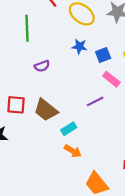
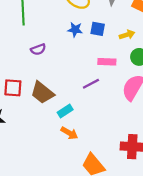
blue square: (103, 55) -> (98, 29), moved, turned 32
pink rectangle: (111, 79) -> (107, 62), turned -35

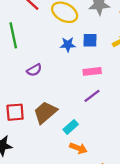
pink rectangle: (107, 62) -> (92, 71), moved
brown trapezoid: (42, 93) -> (45, 112), turned 110

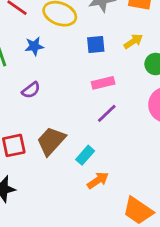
blue star: (68, 45) -> (34, 46), moved
orange arrow: (78, 148) -> (98, 180), turned -48

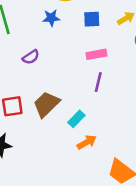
blue star: (34, 46) -> (51, 18), moved
purple line: (107, 113) -> (98, 82), turned -36

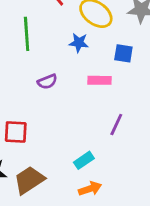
pink rectangle: (96, 54) -> (99, 80), moved
brown trapezoid: (46, 104) -> (29, 180), moved

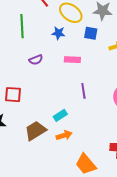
blue square: (123, 53) -> (91, 33), moved
purple line: (116, 125) -> (83, 91), turned -35
brown trapezoid: (29, 180) -> (35, 131), moved

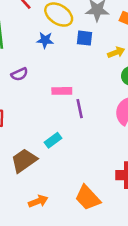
pink rectangle: (72, 60) -> (62, 91), moved
orange arrow: (64, 135) -> (38, 201), moved

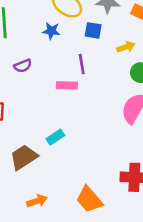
purple line: (80, 109) -> (82, 64), moved

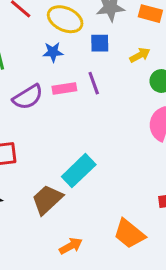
purple semicircle: (23, 66) -> (28, 97), size x1.5
pink rectangle: (67, 85) -> (64, 88), moved
cyan rectangle: (55, 137) -> (79, 171), size x1.6

